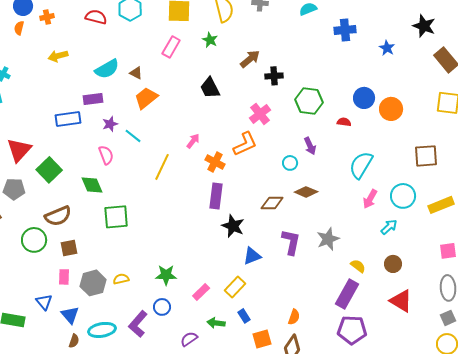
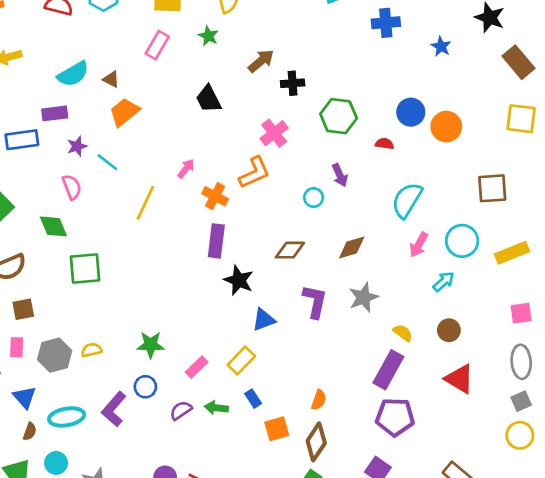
brown diamond: (306, 192) -> (352, 247), moved, turned -40
purple semicircle: (189, 339) -> (181, 410), moved

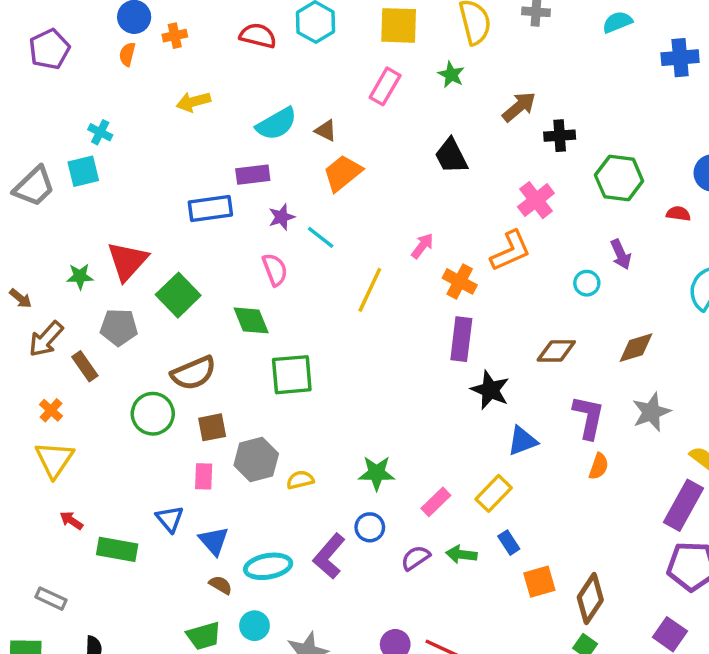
gray hexagon: (55, 355) -> (256, 459), moved
orange semicircle: (319, 400) -> (599, 466), moved
brown semicircle: (30, 431) -> (221, 585), turned -78

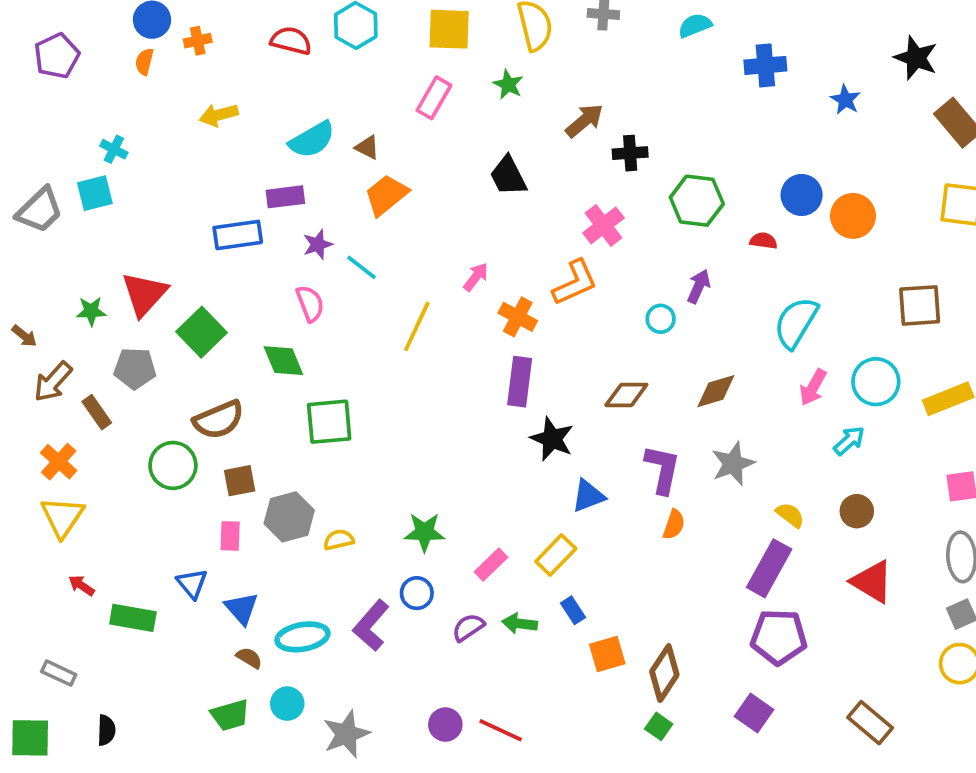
purple arrow: (621, 254) -> (699, 286), turned -132
orange cross: (51, 410) -> (59, 462), size x1.4

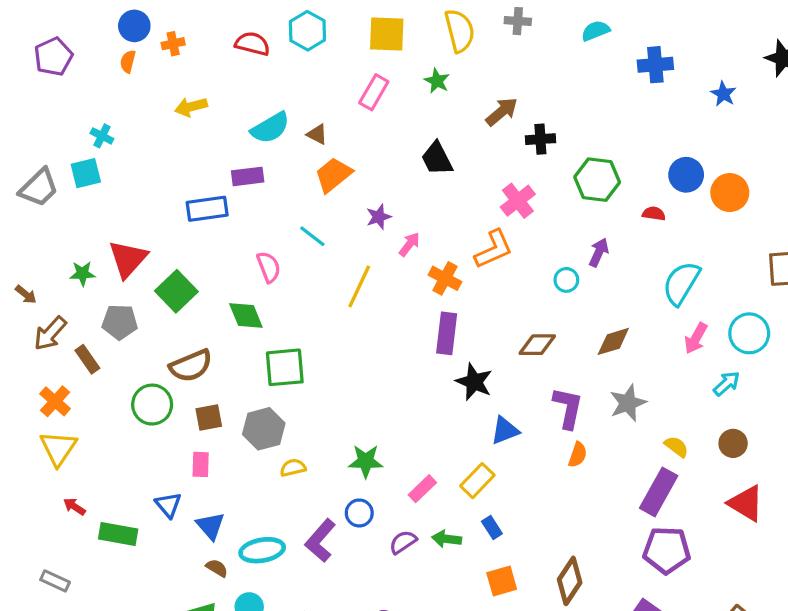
purple star: (318, 244) -> (379, 217), moved
gray hexagon: (289, 517) -> (264, 429), moved
orange square: (607, 654) -> (502, 581), moved

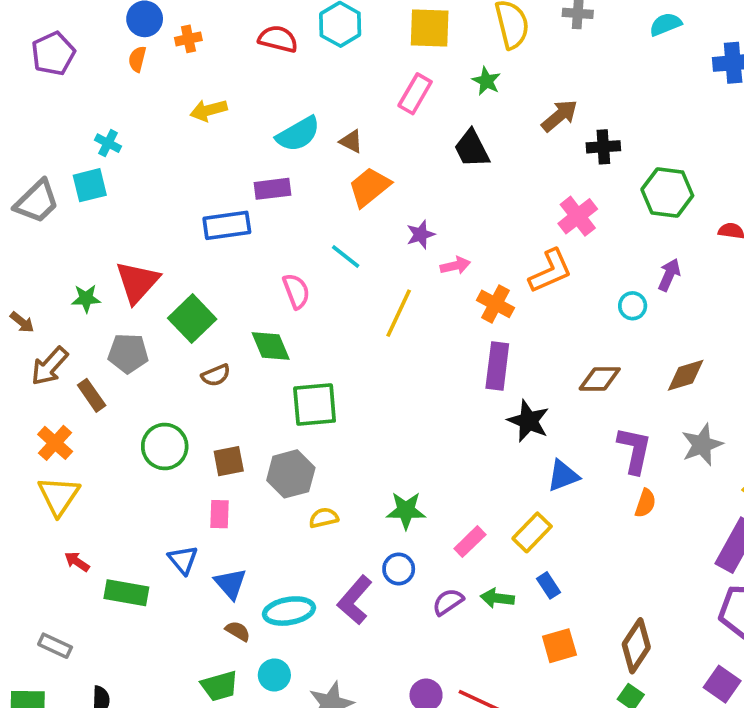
black trapezoid: (437, 159) -> (472, 149), moved
pink arrow: (409, 244) -> (455, 266), turned 40
brown semicircle: (191, 366) -> (216, 375), moved, size x0.6

